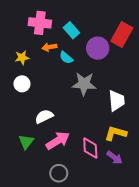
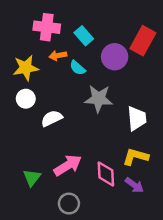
yellow star: (22, 58) -> (26, 68), size x1.5
white semicircle: (44, 116) -> (52, 118), moved
green triangle: (26, 142) -> (32, 178), moved

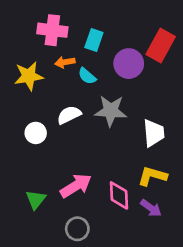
cyan rectangle: (84, 36) -> (94, 40), turned 60
white circle: (26, 99) -> (36, 133), moved
white semicircle: (52, 118) -> (69, 115), moved

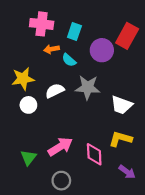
yellow star: (29, 76) -> (23, 79), moved
white trapezoid: (154, 133) -> (122, 105), turned 115
purple arrow: (151, 208) -> (127, 172), moved

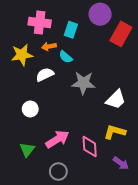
purple circle: (102, 50) -> (100, 14), moved
yellow star: (23, 79) -> (22, 55), moved
white semicircle: (55, 91) -> (45, 75), moved
white circle: (28, 105) -> (30, 109), moved
white trapezoid: (122, 105) -> (116, 100), turned -65

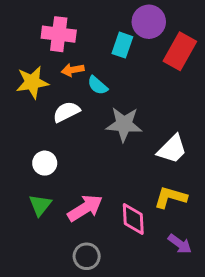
cyan rectangle: (71, 30) -> (122, 45), moved
green triangle: (27, 150) -> (40, 205), moved

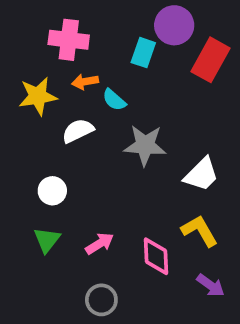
yellow L-shape: (171, 197) -> (200, 231), turned 44
pink arrow: (85, 208) -> (100, 244), size x0.7

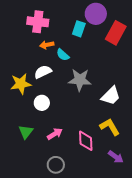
yellow star: (38, 96) -> (21, 84), moved
white circle: (52, 191) -> (42, 103), moved

